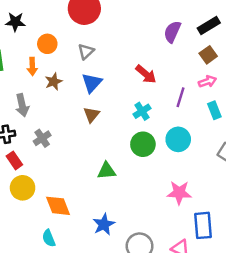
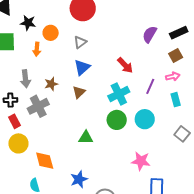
black star: (15, 22) -> (28, 23), moved
brown star: (54, 82) -> (51, 84), moved
cyan cross: (142, 111) -> (119, 94), size x1.5
gray cross: (42, 138) -> (38, 106), size x1.5

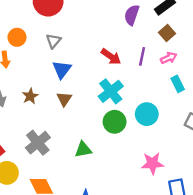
purple line: (150, 86) -> (142, 56), moved
gray cross: (38, 106) -> (38, 143), moved

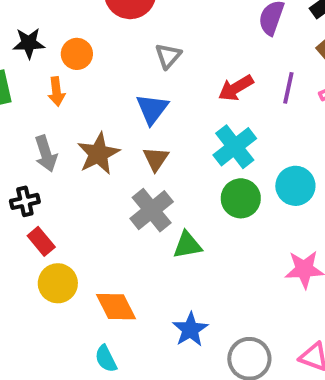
gray triangle: (53, 41) -> (168, 56), moved
red arrow: (111, 57) -> (236, 88), turned 114
brown star: (30, 96) -> (98, 154), size x1.5
gray cross: (38, 143) -> (152, 210), moved

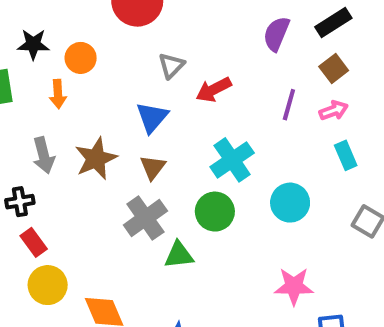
red arrow: (236, 88) -> (214, 90), moved
green circle: (241, 198) -> (215, 212), moved

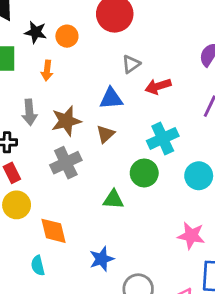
orange circle: (81, 58) -> (67, 36), moved
blue triangle: (152, 117) -> (111, 98), turned 35
gray cross: (145, 218) -> (66, 163), moved

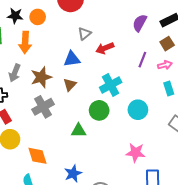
orange arrow: (47, 71) -> (25, 42), size x1.5
gray arrow: (29, 112) -> (15, 73), turned 30

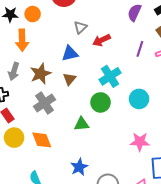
orange diamond: (37, 156) -> (42, 140), moved

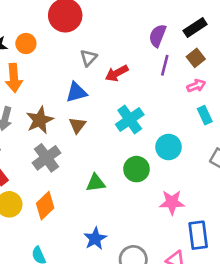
purple line: (140, 49) -> (165, 65), moved
green circle: (101, 102) -> (136, 169), moved
orange diamond: (42, 140) -> (45, 206), turned 70

